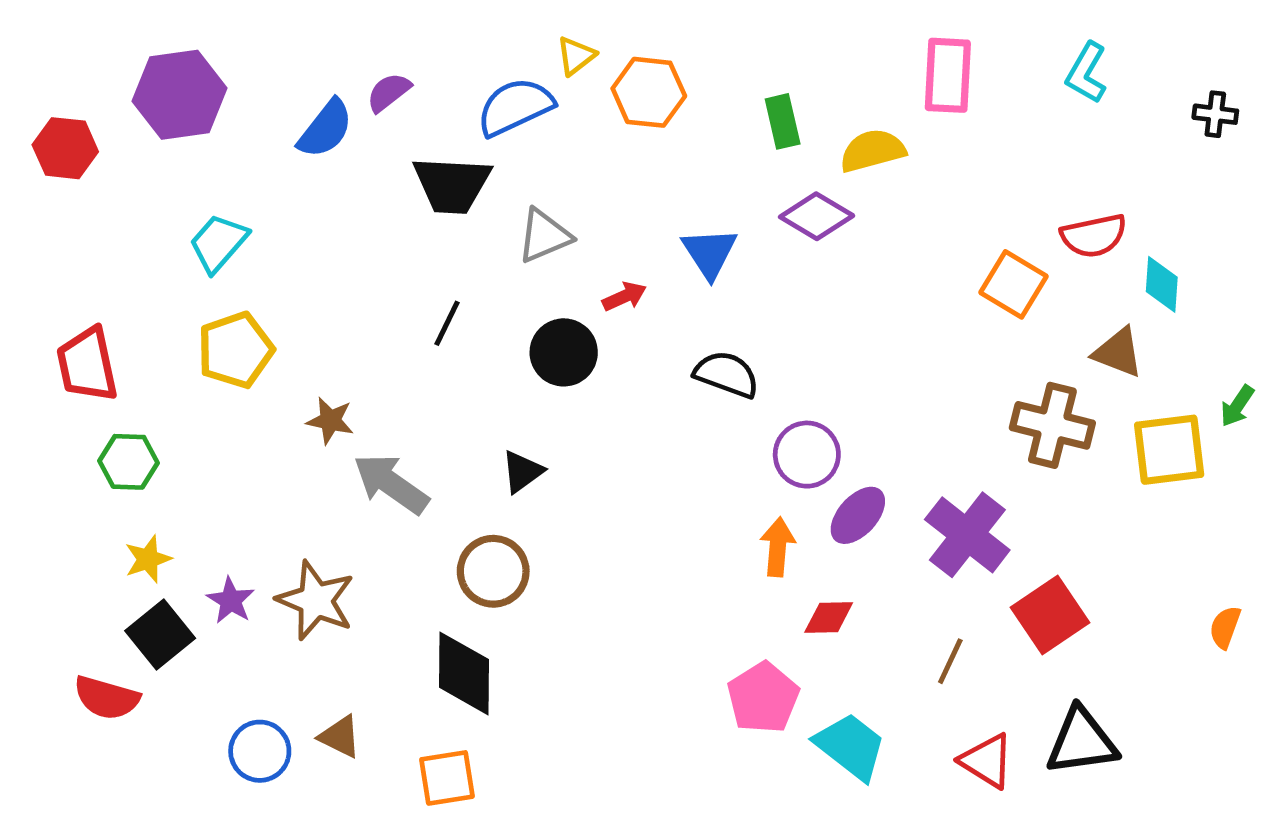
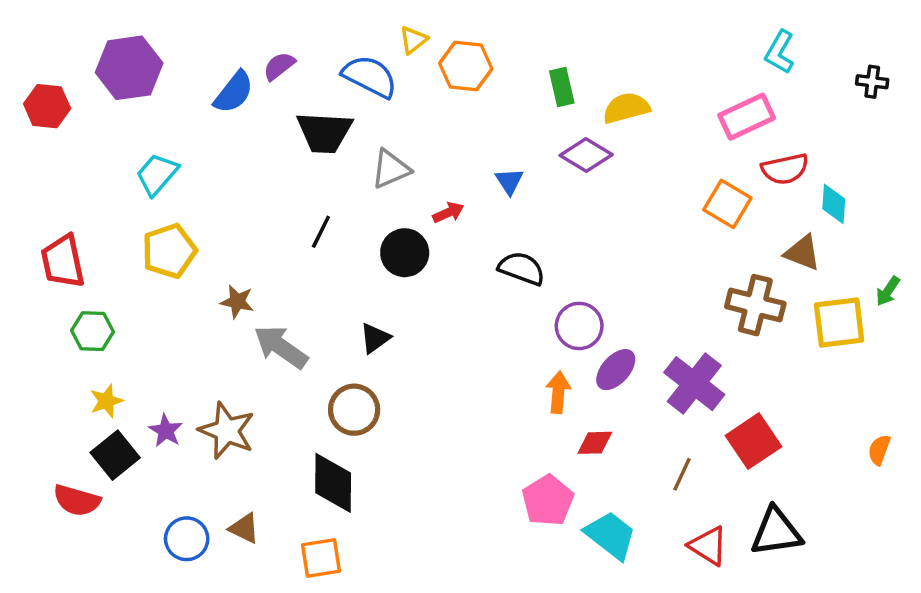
pink rectangle: (948, 75) -> (747, 117), moved, turned 62
blue semicircle: (515, 107) -> (370, 77), turned 52
blue triangle: (710, 253) -> (509, 181), size x0.7

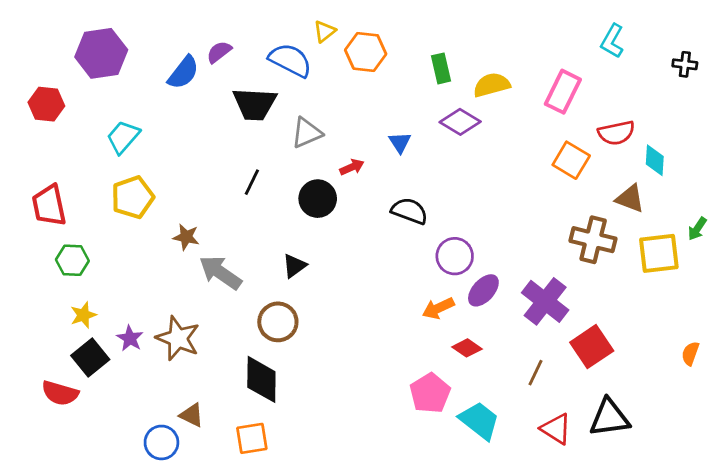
red hexagon: (47, 106) -> (46, 104), moved
pink rectangle: (747, 117) -> (563, 92), moved, turned -39
orange arrow: (558, 392) -> (438, 308), turned -120
red diamond: (595, 443) -> (467, 348), turned 36
blue circle: (187, 539) -> (161, 442), moved

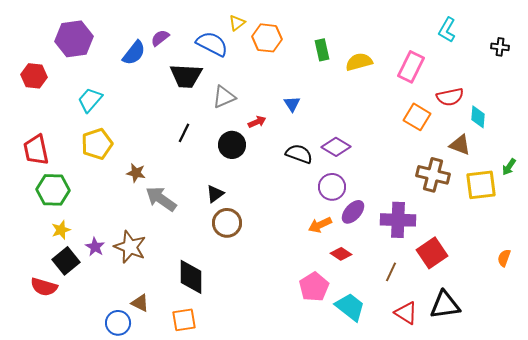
purple diamond: (460, 122) -> (336, 147), moved
green hexagon: (72, 260) -> (53, 190), size x1.4
purple cross: (545, 301) -> (398, 220), turned -36
brown circle: (278, 322) -> (227, 223), moved

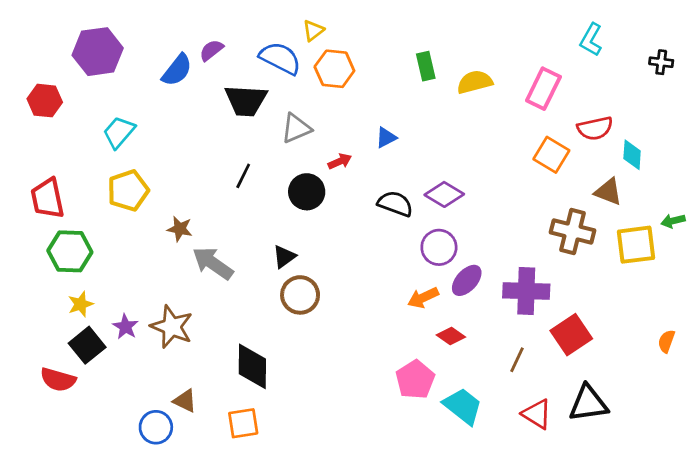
orange hexagon: (267, 38) -> (334, 69), moved
blue triangle: (292, 104) -> (386, 138), turned 36
green arrow: (509, 167) -> (673, 221), turned 42

